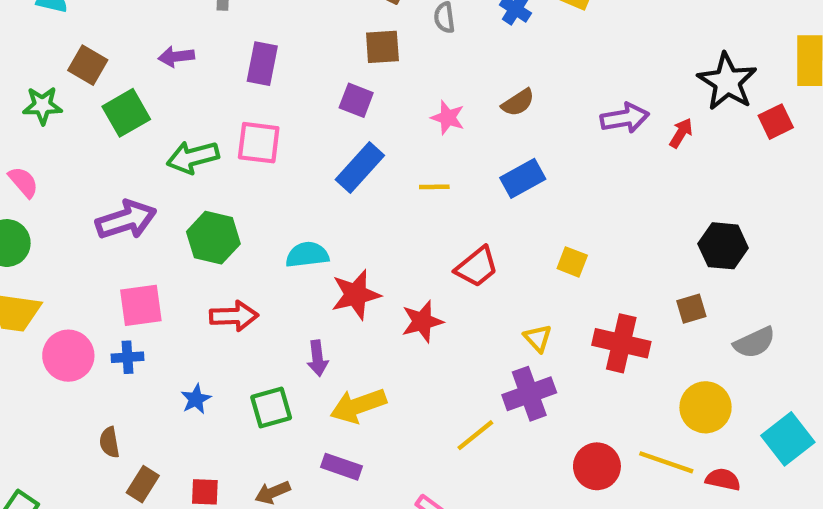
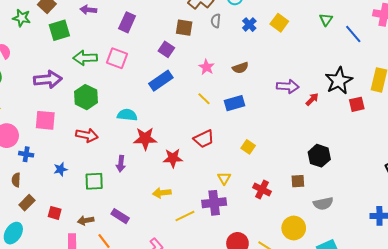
yellow line: (434, 187) -> (204, 99), moved, turned 32
red cross: (621, 343) -> (262, 190), size x0.7
blue cross: (127, 357) -> (26, 154), moved
yellow arrow: (358, 406) -> (162, 193), moved, size x0.7

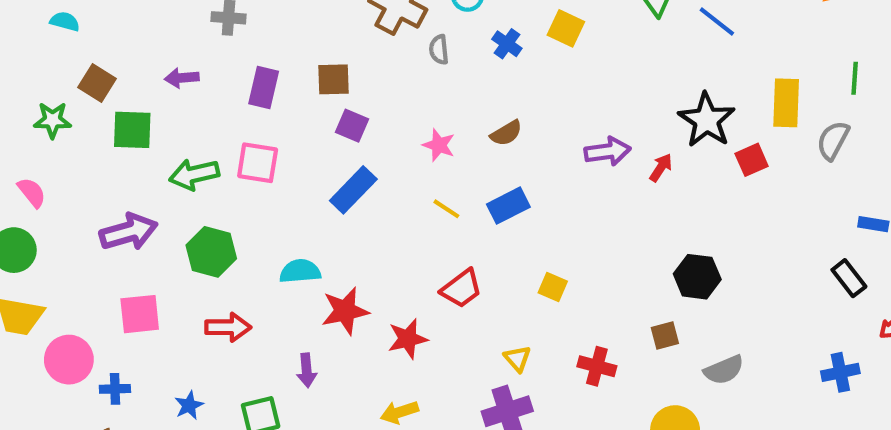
brown square: (184, 28) -> (333, 79), moved
green square: (59, 30) -> (132, 130), turned 30

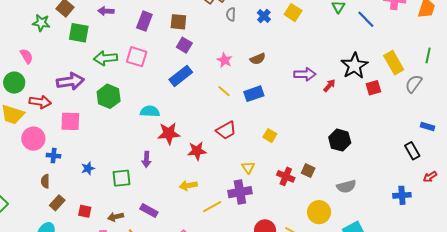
yellow rectangle: (786, 103) -> (394, 63), turned -40
red arrow: (228, 327) -> (40, 102), moved
brown square: (665, 335) -> (308, 171), moved, turned 32

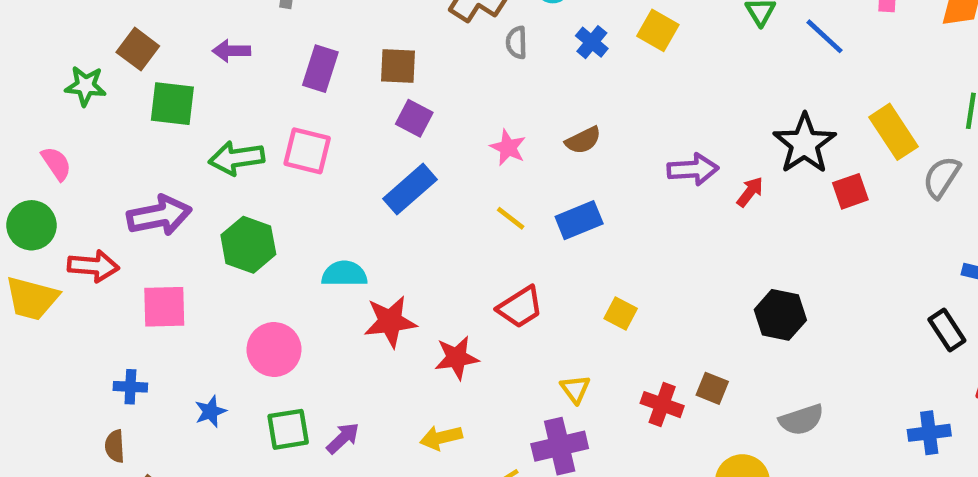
pink circle: (33, 139) -> (274, 350), moved
purple arrow: (146, 159) -> (343, 438), moved, turned -133

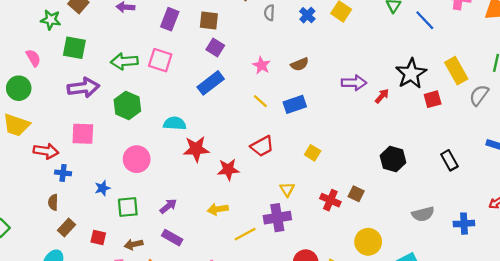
green square: (172, 104) -> (74, 48), moved
red arrow: (93, 266) -> (46, 151), moved
black rectangle: (947, 330) -> (449, 160), moved
gray semicircle: (801, 420) -> (423, 214), moved
green square: (288, 429) -> (128, 207), moved

